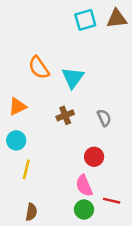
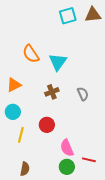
red circle: (94, 157) -> (47, 125), moved

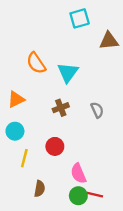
brown triangle: (93, 15) -> (109, 41), moved
red line: (89, 160) -> (95, 195), moved
brown semicircle: (25, 169) -> (40, 189), moved

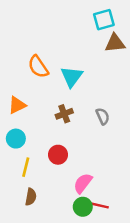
cyan square: (80, 18) -> (104, 20), moved
pink semicircle: (78, 173) -> (83, 183), turned 60
brown semicircle: (40, 189) -> (31, 197), moved

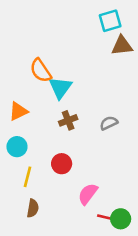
cyan triangle: (72, 77) -> (60, 88), moved
gray semicircle: (103, 116) -> (109, 123), turned -91
green circle: (83, 207) -> (121, 219), moved

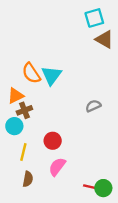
brown triangle: (122, 46) -> (104, 39), turned 36
orange semicircle: (41, 71) -> (31, 73), moved
brown cross: (68, 120) -> (24, 110), moved
pink semicircle: (88, 194) -> (57, 167), moved

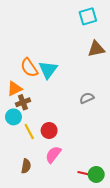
brown triangle: (104, 39) -> (96, 49), moved, turned -42
yellow line: (23, 152) -> (29, 132), moved, turned -42

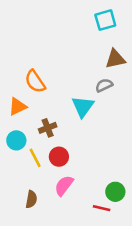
cyan triangle: (48, 70) -> (83, 107), moved
gray semicircle: (87, 98) -> (104, 85), moved
brown cross: (23, 102) -> (48, 128), moved
green circle: (96, 174) -> (115, 192), moved

